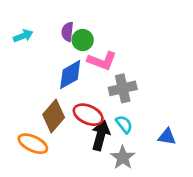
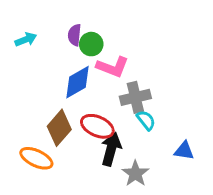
cyan semicircle: (124, 124) -> (146, 120), moved

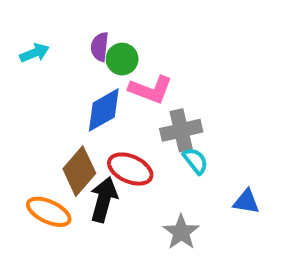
black arrow: (111, 149) -> (104, 200), moved

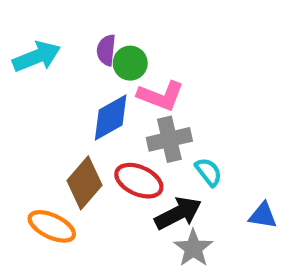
cyan arrow: (34, 53) -> (37, 57), size x1.5
gray cross: (181, 130) -> (169, 139), moved
black arrow: (104, 200) -> (178, 213), moved, turned 48

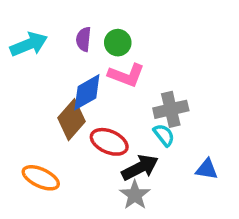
green circle: (130, 63) -> (118, 43), moved
gray cross: (169, 139) -> (171, 109), moved
brown diamond: (84, 183) -> (72, 120), moved
gray star: (193, 248) -> (135, 195), moved

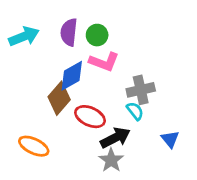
purple semicircle: (84, 39) -> (69, 32), size x1.4
blue triangle: (207, 169) -> (170, 139), turned 42

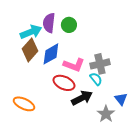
cyan arrow: (24, 36) -> (31, 32), moved
pink L-shape: (104, 62) -> (74, 65), moved
brown diamond: (59, 98) -> (30, 50), moved
gray star: (111, 160) -> (106, 114), moved

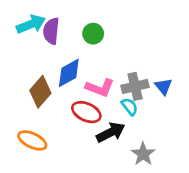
purple semicircle: (49, 23) -> (51, 31), moved
cyan arrow: (31, 32) -> (31, 24), moved
brown diamond: (30, 50) -> (40, 92), moved
blue triangle: (121, 99) -> (163, 86), moved

